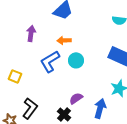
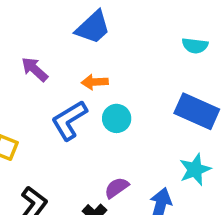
purple arrow: (31, 33) -> (35, 69), turned -56

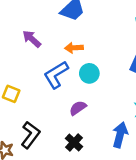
purple semicircle: (117, 188) -> (78, 108), moved

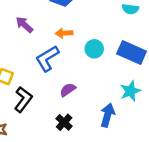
cyan circle: (89, 73) -> (94, 49), moved
black L-shape: (30, 135) -> (23, 99), moved

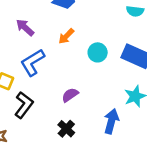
orange arrow: (64, 33) -> (66, 36), turned -42
blue L-shape: (47, 58) -> (33, 62), moved

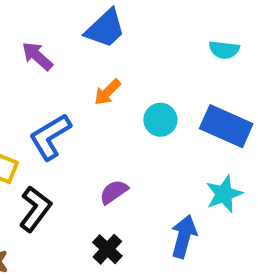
purple arrow: (25, 27) -> (37, 56), moved

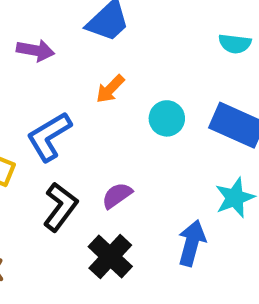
purple arrow: (37, 56) -> (35, 50), turned 148
black L-shape: (35, 209) -> (60, 207), moved
black cross: (107, 249) -> (110, 257), size x1.4

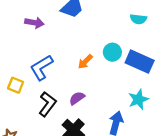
orange arrow: (110, 89) -> (85, 62), moved
cyan circle: (167, 118) -> (112, 52), moved

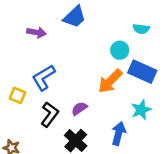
cyan circle: (112, 52) -> (120, 50), moved
orange arrow: (85, 62) -> (110, 81), moved, size x1.6

